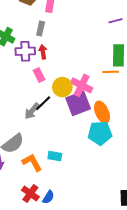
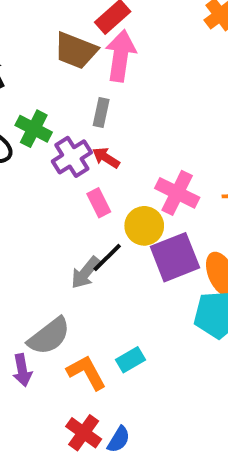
purple cross: (25, 51) -> (72, 157), turned -30
red arrow: (43, 52) -> (106, 158), turned -48
pink cross: (82, 85) -> (177, 193), moved
cyan rectangle: (55, 156) -> (131, 360), turned -40

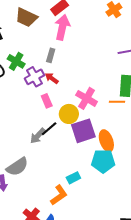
brown trapezoid: (76, 50) -> (26, 17), moved
cyan rectangle: (131, 360) -> (73, 178), moved
orange L-shape: (87, 372) -> (59, 195), moved, turned 80

